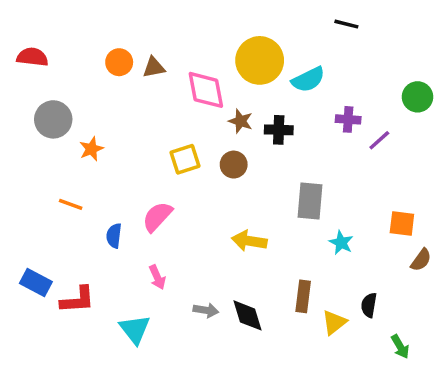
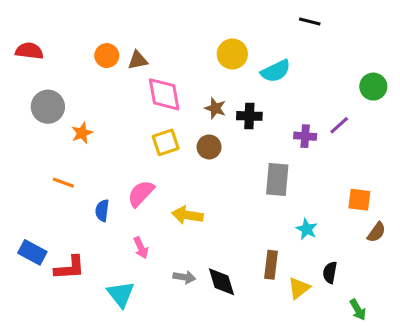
yellow circle: (260, 60) -> (232, 54), size x0.7
pink diamond: (206, 90) -> (164, 94), moved
purple cross: (348, 119) -> (305, 136), moved
yellow arrow: (249, 241) -> (187, 215), moved
cyan star: (341, 243) -> (307, 229), moved

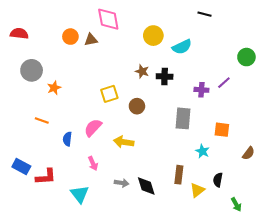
pink diamond: (164, 94) -> (108, 19), moved
brown circle: (209, 147) -> (137, 106), moved
orange square: (359, 200) -> (222, 130), moved

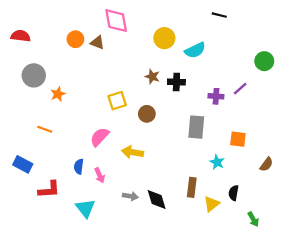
brown triangle: (91, 40) -> (97, 42), turned 32
blue semicircle: (67, 139) -> (79, 167), moved
blue rectangle: (21, 167) -> (23, 164), moved

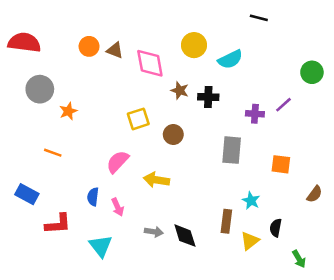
pink diamond: (116, 21) -> (150, 63), moved
red semicircle: (21, 36) -> (24, 42), size x1.4
cyan star: (217, 162) -> (251, 201), moved

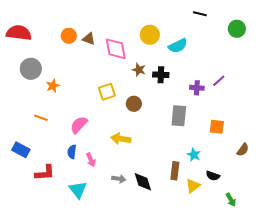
green circle: (312, 72) -> (237, 29), moved
pink semicircle: (118, 162) -> (79, 125), moved
black semicircle: (276, 228) -> (213, 176), turned -80

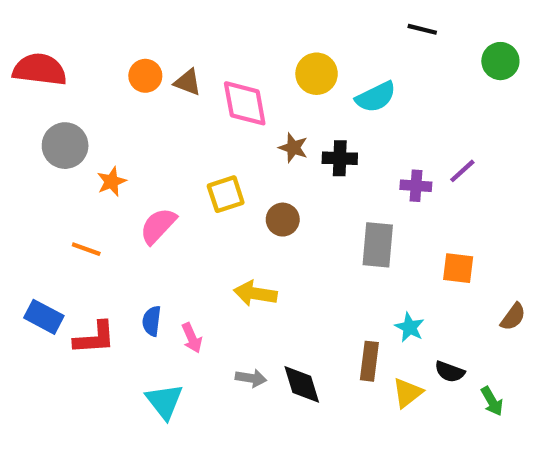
pink semicircle: (79, 125) -> (158, 226), moved
red L-shape: (45, 173) -> (95, 338), moved
green arrow: (231, 200) -> (492, 401), moved

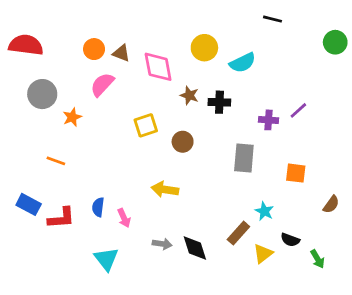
green circle: (500, 61) -> (335, 42), moved
pink semicircle: (158, 226) -> (102, 84), moved
brown rectangle: (369, 361) -> (238, 233), turned 35

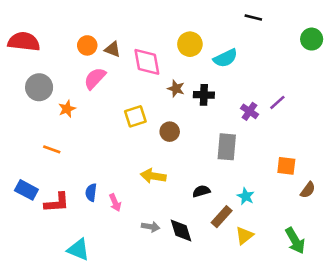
purple cross: (268, 120) -> (250, 111), turned 30
orange square: (296, 173) -> (286, 166), moved
black semicircle: (290, 240) -> (201, 191), moved, turned 144
cyan triangle: (106, 259) -> (78, 250), moved, turned -30
green arrow: (318, 259) -> (295, 241), size x1.5

